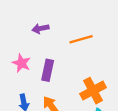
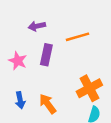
purple rectangle: (48, 70) -> (46, 55), moved

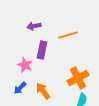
pink star: (18, 61) -> (25, 65), moved
blue arrow: (20, 100) -> (20, 88), turned 56

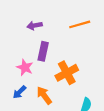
orange line: (68, 35) -> (80, 24), moved
orange cross: (78, 78) -> (67, 73), moved

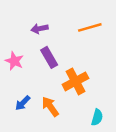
purple rectangle: (43, 51) -> (49, 57), turned -42
pink star: (25, 67) -> (14, 61), moved

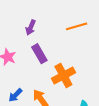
purple arrow: (39, 29) -> (31, 27), turned -56

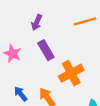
blue arrow: (15, 95) -> (21, 94), turned 96

